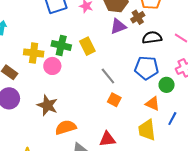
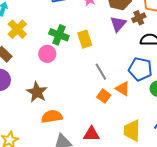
purple triangle: (118, 26) -> (118, 24), turned -36
yellow cross: (34, 53) -> (17, 29), moved, turned 30
orange triangle: (153, 104) -> (123, 89), moved

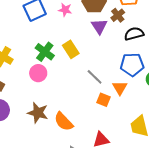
green cross: (59, 35) -> (45, 52), turned 30
orange triangle: (123, 89) -> (120, 88), turned 42
orange semicircle: (52, 117) -> (64, 122), moved, turned -110

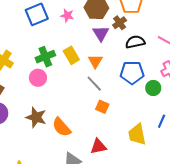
green cross: (45, 52) -> (45, 57), turned 30
orange triangle: (120, 88) -> (95, 61), moved

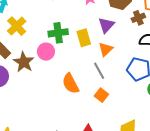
purple triangle: (101, 33) -> (106, 25), moved
brown star: (36, 117) -> (24, 62), moved
orange semicircle: (62, 127) -> (70, 84), moved

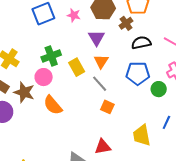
yellow rectangle: (84, 38) -> (77, 67), moved
orange semicircle: (70, 84) -> (53, 105), moved

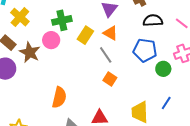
orange triangle: (101, 61) -> (110, 33), turned -42
yellow rectangle: (77, 67) -> (85, 35), turned 54
orange semicircle: (53, 105) -> (59, 97), moved, turned -135

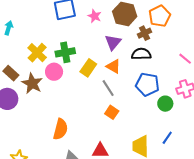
yellow cross: (20, 17) -> (37, 53), moved
black semicircle: (153, 20) -> (141, 54), moved

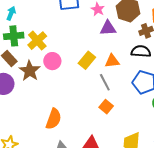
purple triangle: (113, 42) -> (108, 28), moved, turned 42
green cross: (65, 52) -> (14, 36), moved
orange triangle: (113, 66) -> (112, 61), turned -42

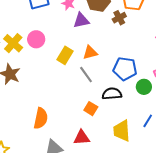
black semicircle: (141, 51) -> (112, 94), moved
pink circle: (52, 61) -> (36, 39), moved
orange square: (106, 107) -> (91, 109), moved

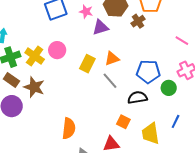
orange square: (91, 109) -> (123, 122), moved

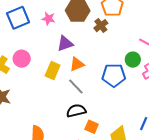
purple triangle: (100, 27) -> (65, 44), moved
green circle: (169, 88) -> (133, 60), moved
black semicircle: (137, 98) -> (76, 111), moved

